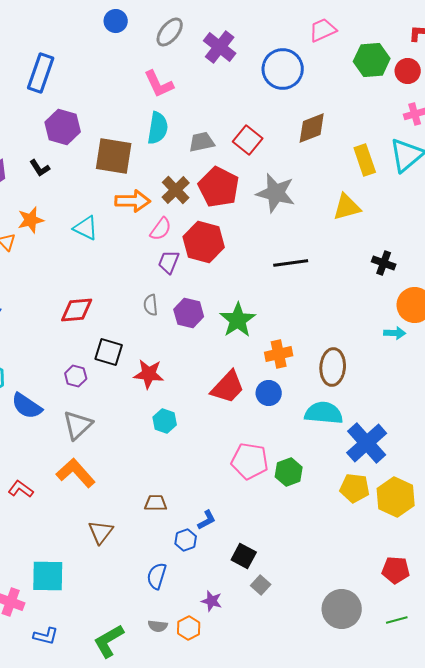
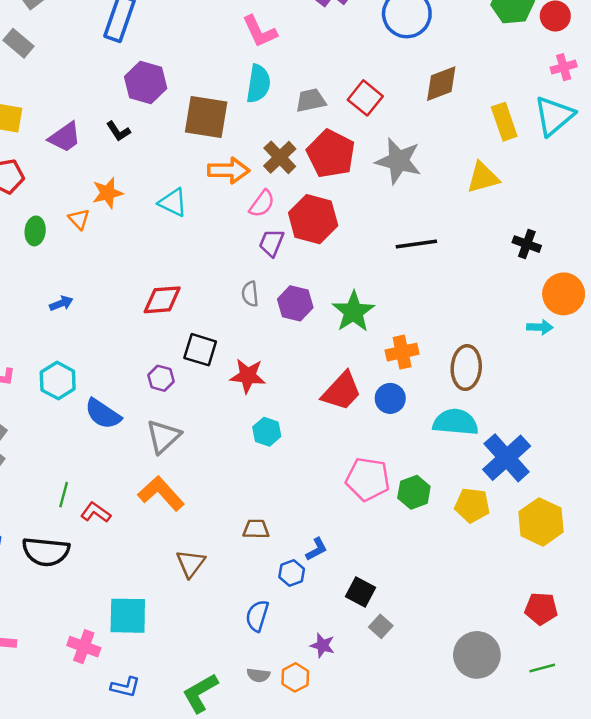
yellow pentagon: (355, 488) -> (472, 505), moved

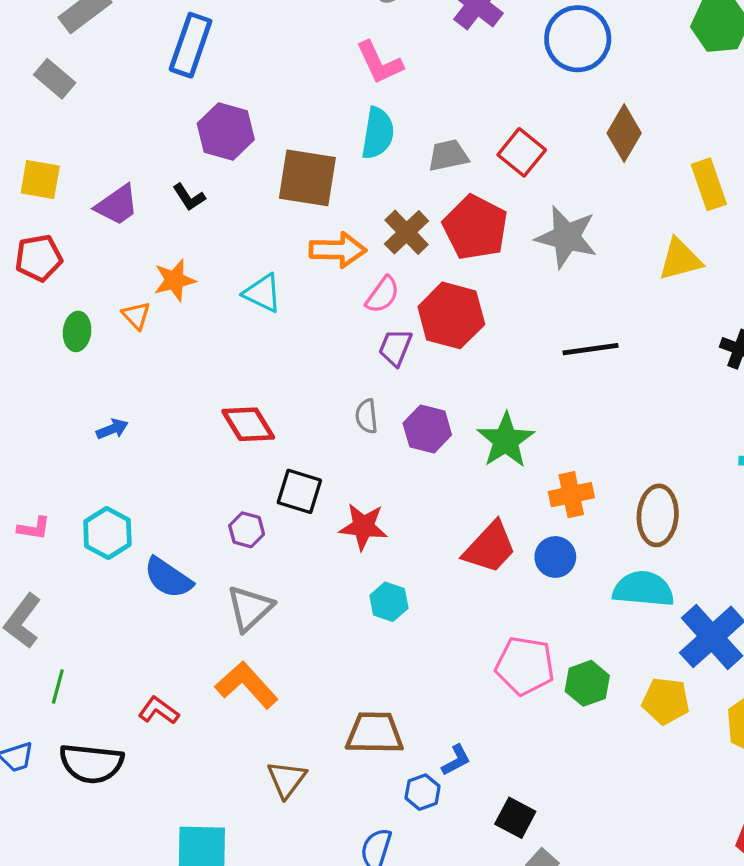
brown diamond: (441, 84) -> (624, 133), turned -39
red diamond: (162, 300) -> (248, 424), turned 63
green line: (64, 495) -> (58, 687), moved
brown trapezoid: (256, 529) -> (375, 733), size x1.6

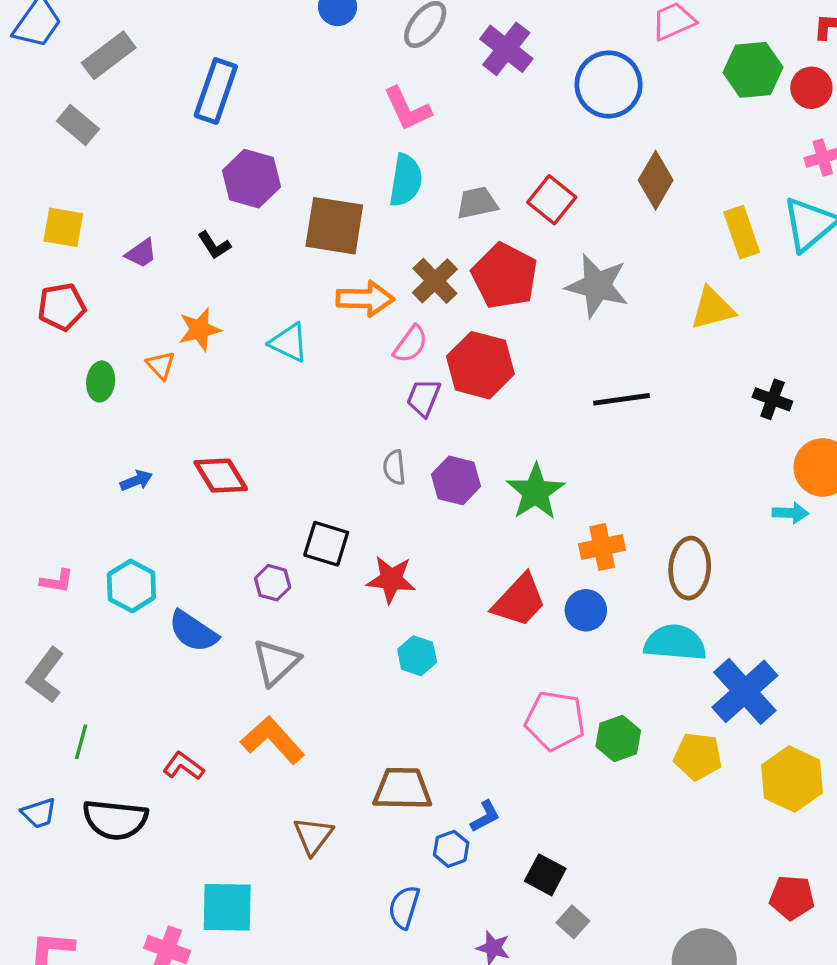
purple trapezoid: (117, 205) -> (141, 253), size x0.7
red diamond: (248, 424) -> (221, 476), moved

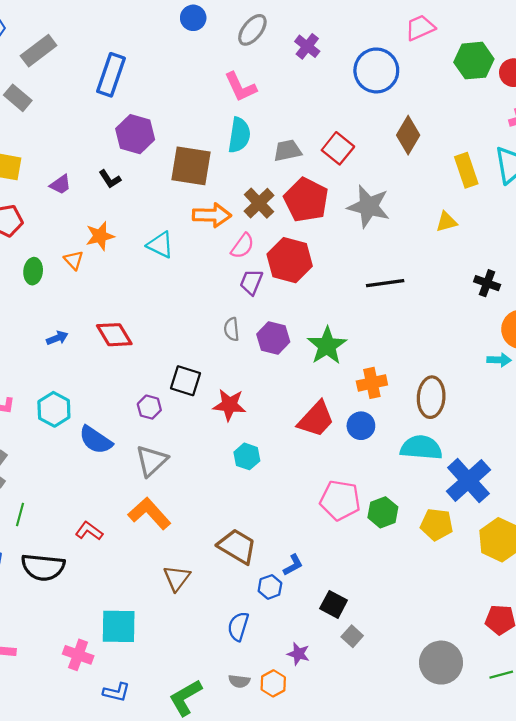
purple cross: (506, 49) -> (307, 46), size x0.7
yellow triangle: (712, 308) -> (446, 222), size x0.7
brown trapezoid: (402, 789) -> (237, 546), turned 30

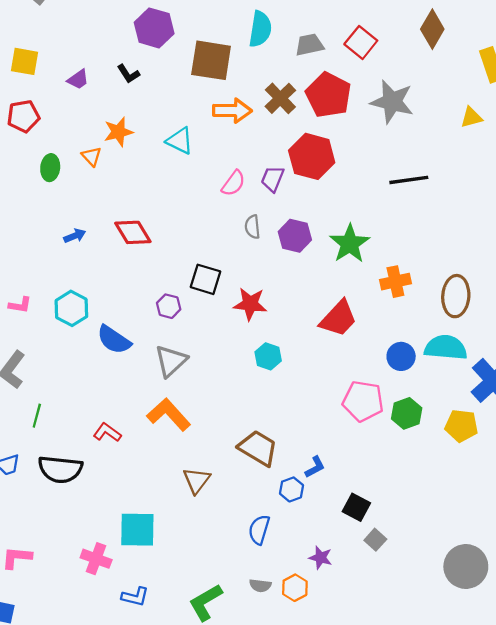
pink semicircle: (243, 246) -> (233, 183), moved
blue circle: (361, 426) -> (401, 356), moved

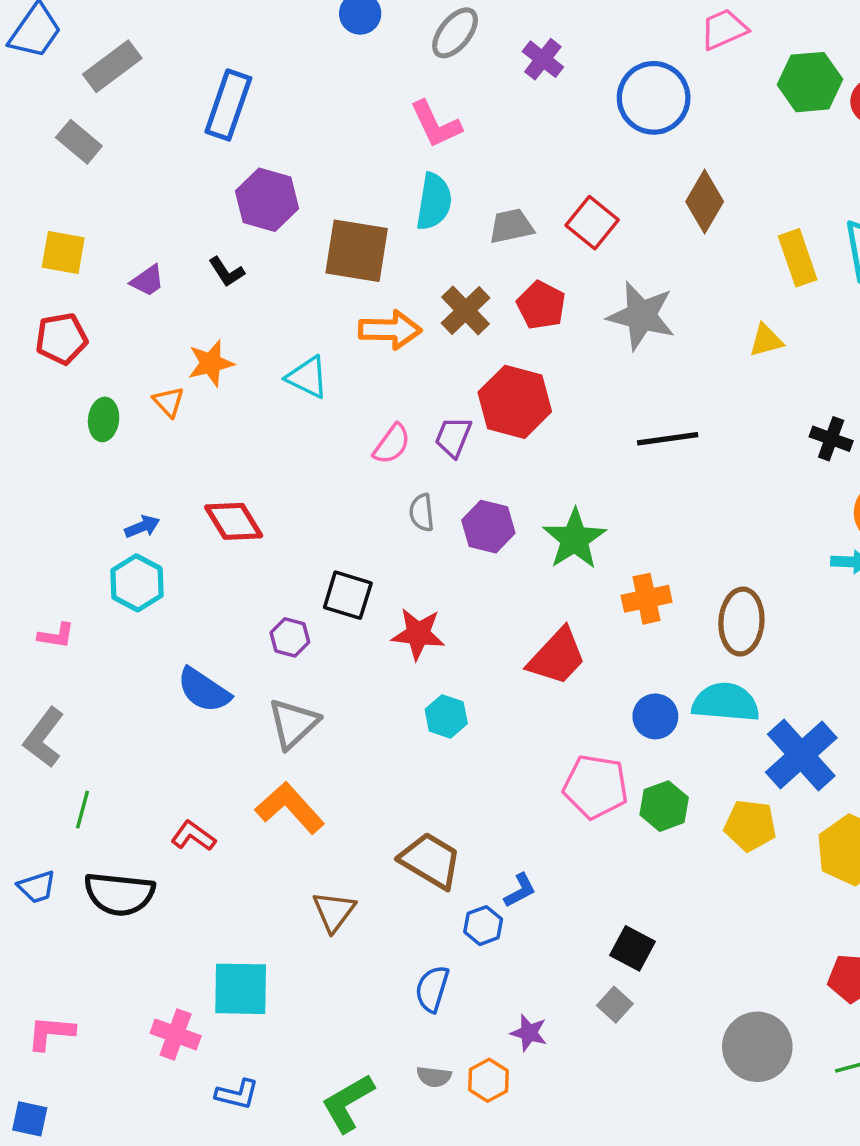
red pentagon: (328, 95) -> (541, 305), size x0.7
cyan hexagon: (71, 308) -> (137, 583), moved
black square: (356, 507) -> (633, 948), moved

